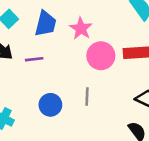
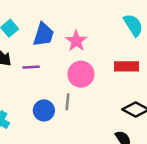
pink circle: (101, 56) -> (81, 74), moved
gray line: (87, 97) -> (68, 102), moved

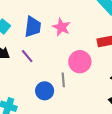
purple line: (31, 67) -> (27, 56), turned 64
pink circle: (81, 74) -> (80, 62), moved

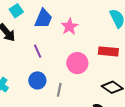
purple line: (27, 56) -> (38, 51), moved
gray line: (63, 80) -> (59, 90), moved

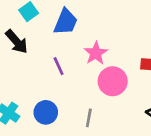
pink star: (70, 27) -> (96, 53), moved
blue circle: (37, 80) -> (46, 112), moved

